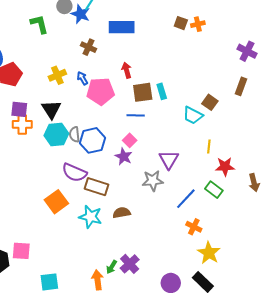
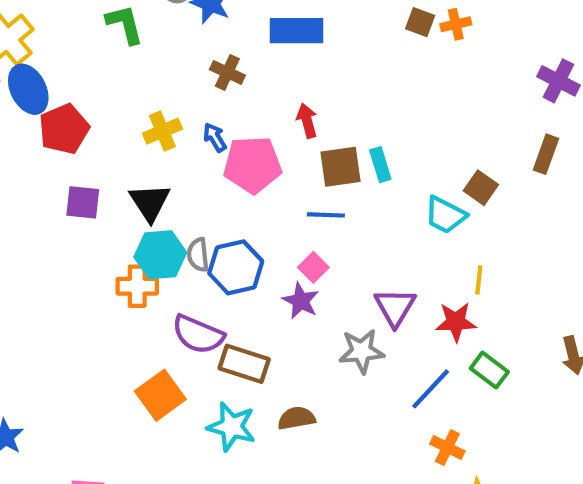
orange cross: (22, 124) -> (137, 286), moved
red star: (225, 167) -> (456, 322), moved

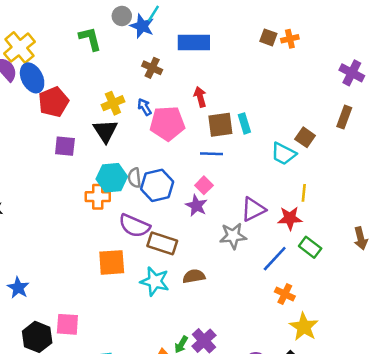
black triangle: (150, 202) -> (105, 131), moved
purple triangle: (395, 307) -> (253, 209), turned 32
orange square: (160, 395) -> (112, 262), turned 32

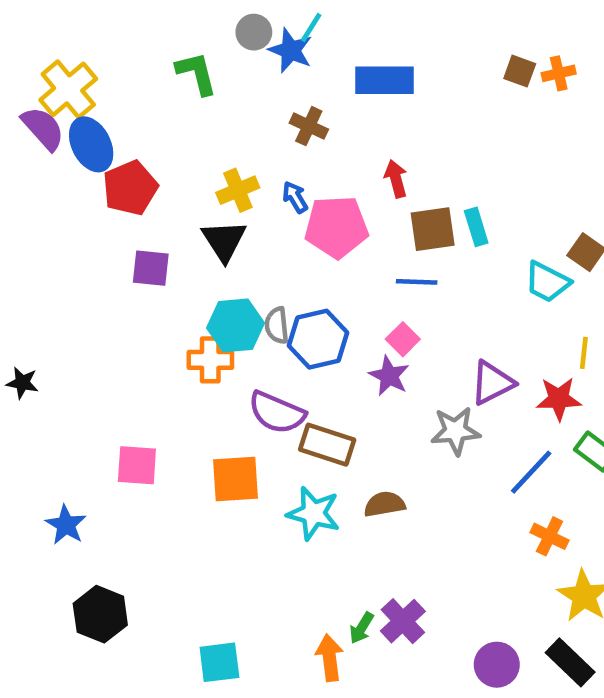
pink square: (67, 324) -> (137, 465), moved

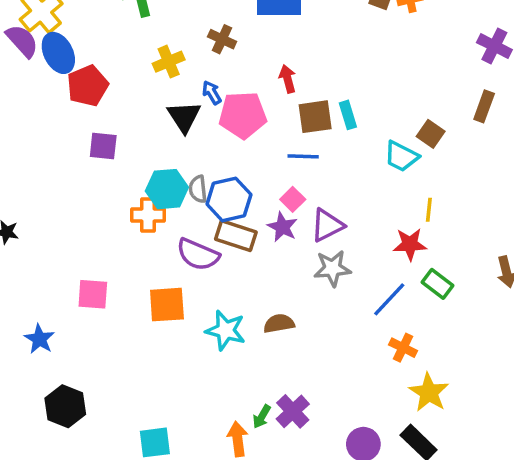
yellow cross: (238, 190) -> (169, 62), moved
black triangle: (224, 241) -> (184, 117), moved
purple triangle: (492, 383) -> (327, 225), moved
brown rectangle: (327, 445) -> (236, 236), moved

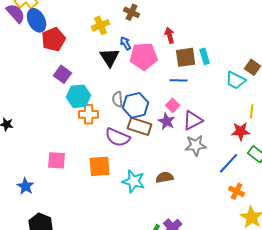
purple square: (103, 146) -> (63, 74), turned 30
cyan hexagon: (167, 189) -> (79, 96), moved

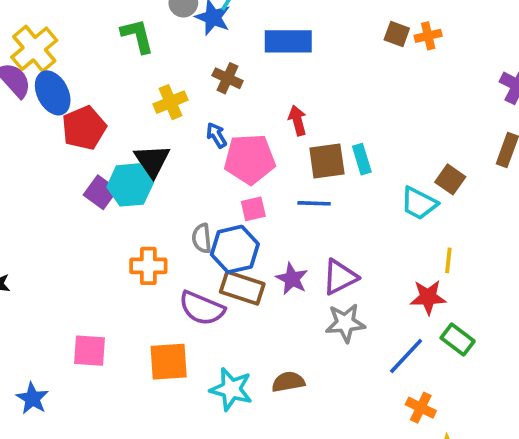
black triangle: (110, 57) -> (152, 161), moved
cyan hexagon: (79, 96) -> (130, 185), moved
pink square: (173, 105) -> (253, 209), moved, turned 32

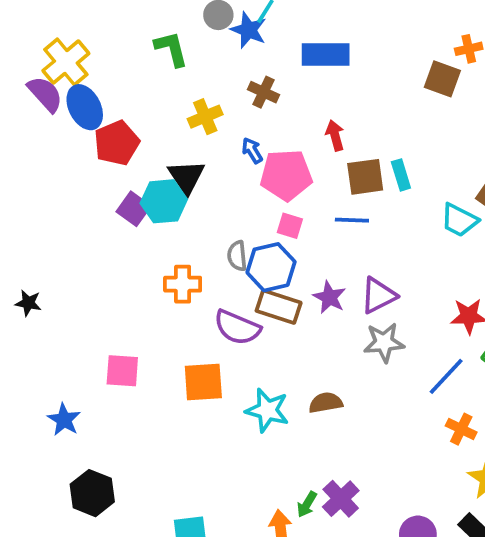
brown square: (397, 34) -> (442, 79), moved, size x1.4
pink square: (253, 209) -> (290, 226), turned 30

